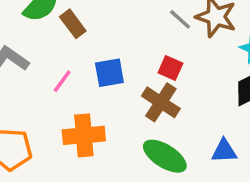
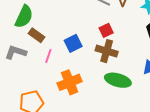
brown rectangle: (73, 24) -> (36, 35), moved
red square: (170, 68) -> (106, 30), turned -32

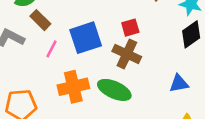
blue square: (73, 43) -> (86, 38), size x1.4
green ellipse: (118, 80) -> (114, 90), moved

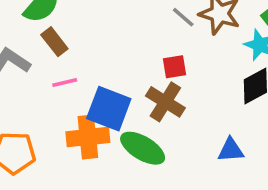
blue square: (86, 38) -> (109, 109), moved, turned 32
pink line: (52, 49) -> (65, 82), turned 42

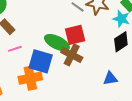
red square: (174, 67) -> (75, 35), size x1.5
green ellipse: (143, 148) -> (57, 43), moved

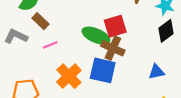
blue square: (41, 61) -> (103, 70), moved
orange cross: (30, 78) -> (69, 76), turned -30

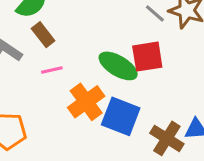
brown cross: (113, 48) -> (167, 138), moved
orange cross: (69, 76) -> (86, 102), moved

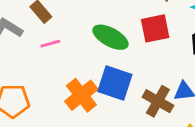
red square: (147, 57) -> (155, 28), moved
orange cross: (86, 102) -> (81, 95), moved

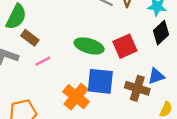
red square: (155, 28) -> (125, 46), moved

